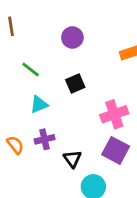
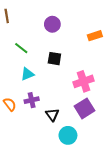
black square: (75, 84) -> (54, 59), turned 32
purple square: (116, 150) -> (85, 108), turned 30

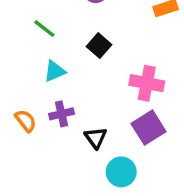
black square: (54, 59) -> (99, 46), turned 32
pink cross: (84, 81) -> (147, 83), turned 30

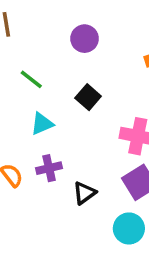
black triangle: (96, 138) -> (85, 193), turned 30
cyan circle: (121, 172) -> (129, 228), moved

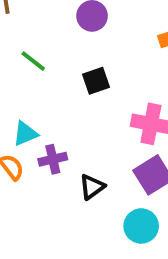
black square: (88, 97) -> (96, 81), turned 30
cyan triangle: (42, 124) -> (25, 134), moved

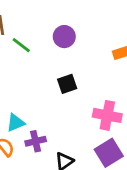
green line: (33, 61) -> (21, 45), moved

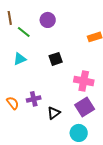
purple circle: (64, 37) -> (48, 20), moved
cyan triangle: (16, 123) -> (20, 59), moved

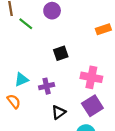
cyan triangle: (20, 59) -> (21, 80), moved
purple cross: (34, 99) -> (47, 86), moved

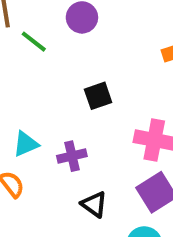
black triangle: (59, 112) -> (94, 204), turned -48

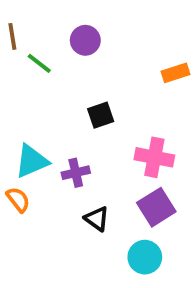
cyan triangle: (26, 144) -> (32, 161), size x1.4

